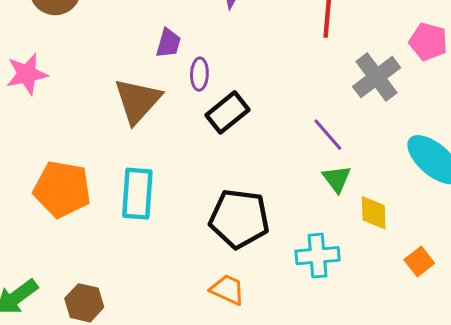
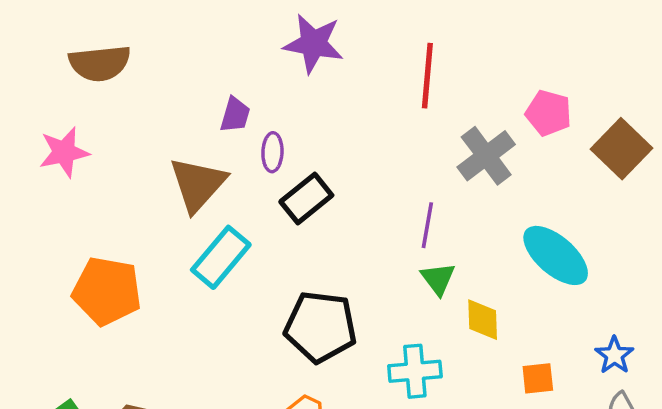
purple line: (328, 135) -> (427, 225), turned 51
cyan rectangle: (137, 194) -> (221, 257), moved, turned 36
orange square: (419, 262) -> (538, 378), turned 32

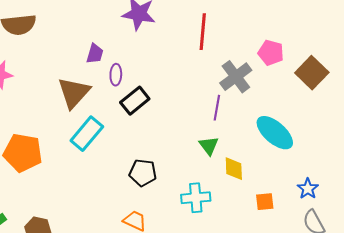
purple line: (427, 225) -> (217, 108), moved
black pentagon: (321, 327) -> (143, 173), size x0.7

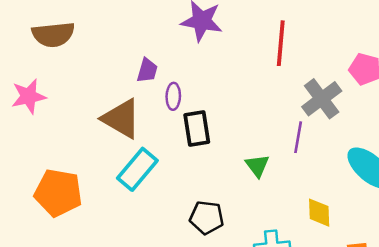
brown triangle: (74, 93) -> (121, 119), turned -42
black rectangle: (135, 101) -> (197, 128), turned -60
green triangle: (209, 146) -> (257, 166), moved

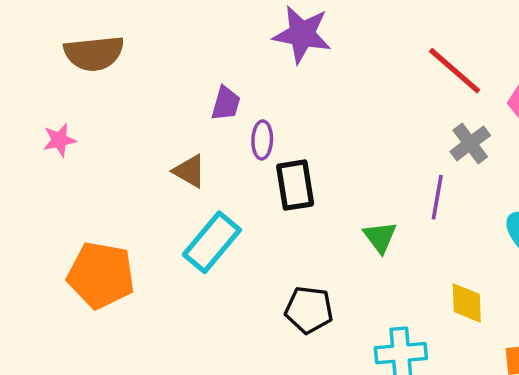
red line: (281, 43) -> (455, 71), moved, turned -54
pink star: (29, 96) -> (59, 140), size x0.7
gray cross: (322, 99) -> (470, 143), size x0.7
brown triangle: (121, 119) -> (189, 171), size x0.6

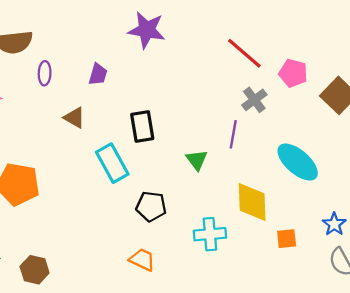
purple ellipse: (262, 140) -> (45, 73), moved
cyan rectangle: (212, 242) -> (112, 163), moved, turned -69
yellow diamond: (467, 303) -> (252, 202), size x1.5

